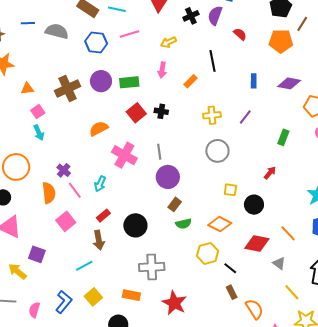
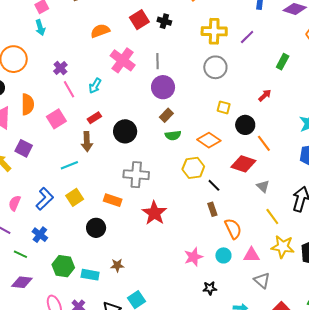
yellow cross: (212, 115) -> (214, 31), size x1.4
orange semicircle: (49, 193) -> (28, 104), moved
orange line: (288, 233) -> (264, 143), moved

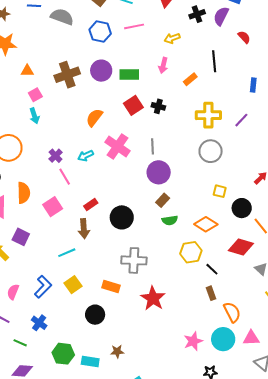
orange semicircle: (100, 31) -> (94, 118), turned -30
cyan arrow: (95, 86) -> (86, 156), moved, turned 35
cyan circle: (223, 255) -> (223, 339), size x1.5

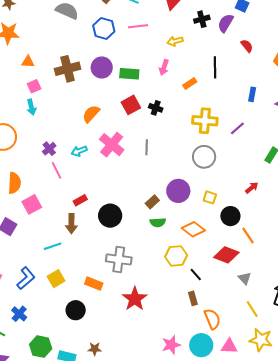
purple circle: (159, 172) -> (178, 191), moved
pink square: (53, 207) -> (32, 204), moved

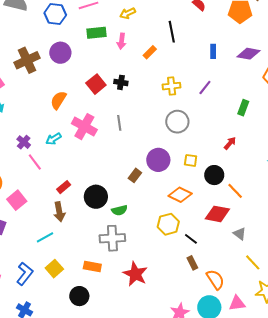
green rectangle: (129, 74) -> (96, 33), moved
yellow cross: (205, 121) -> (172, 86), size x0.7
green semicircle: (158, 222) -> (119, 210), moved

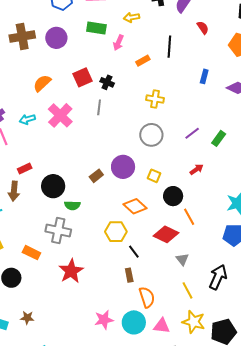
purple line: (205, 88) -> (192, 133), moved
gray line: (119, 123) -> (99, 107), moved

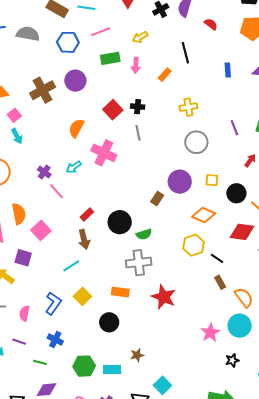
purple line: (192, 133) -> (234, 128), turned -56

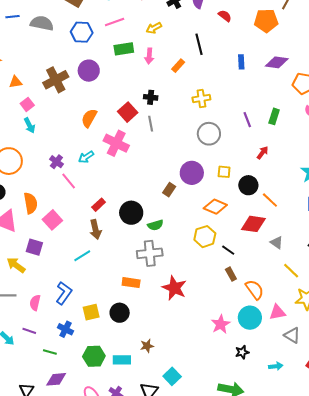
red square: (113, 110) -> (128, 112), moved
yellow square: (82, 296) -> (91, 312), moved, turned 30

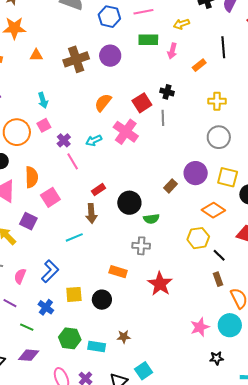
pink square: (27, 104) -> (44, 125), moved
yellow square: (224, 172) -> (228, 177), size x1.5
gray cross: (150, 253) -> (141, 246), size x0.7

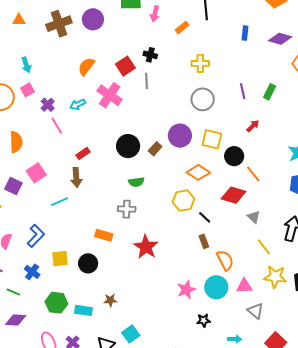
pink square: (50, 197) -> (36, 173), moved
black circle: (129, 203) -> (128, 146), moved

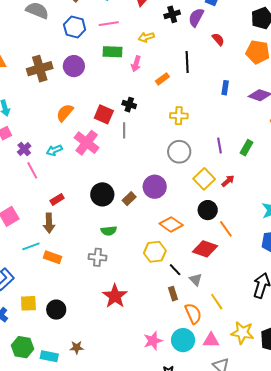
red square: (125, 66) -> (104, 114), turned -36
yellow square: (212, 139) -> (204, 179), moved, turned 30
gray triangle: (254, 217) -> (196, 280), moved
orange rectangle: (104, 235) -> (52, 257), moved
yellow line: (264, 247) -> (217, 302), moved

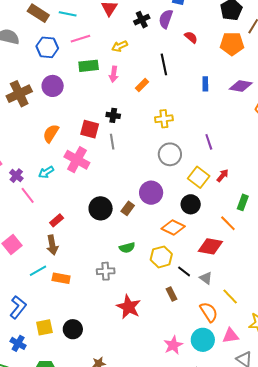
green rectangle: (246, 148) -> (243, 202), moved
black circle: (208, 210) -> (191, 204), moved
green semicircle: (109, 231) -> (127, 248), moved
brown rectangle: (173, 294) -> (172, 294), moved

